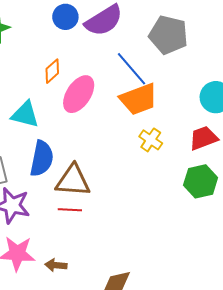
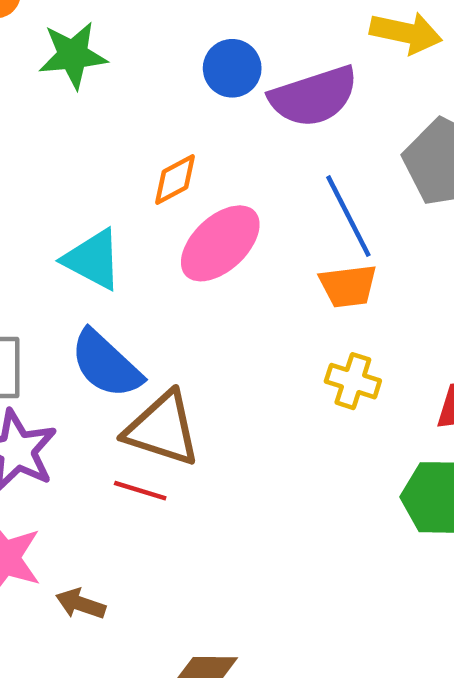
orange trapezoid: (139, 99) -> (348, 286), size x0.7
yellow cross: (151, 140) -> (353, 381), turned -30
blue semicircle: (42, 159) -> (106, 364), turned 108

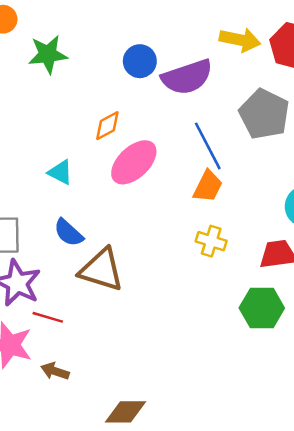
cyan triangle: (93, 260) -> (60, 172), size x0.7
orange trapezoid: (348, 286) -> (208, 186), turned -56
blue semicircle: (106, 364) -> (68, 233), size x0.7
red line: (140, 491) -> (48, 317), moved

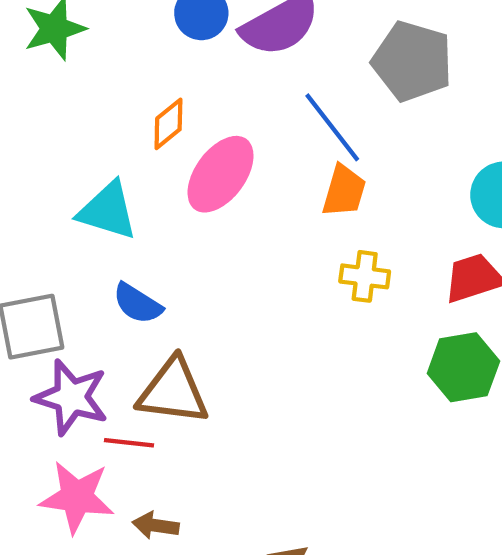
cyan triangle: (60, 172) -> (108, 211), size x1.5
brown triangle: (101, 270) -> (173, 391), moved

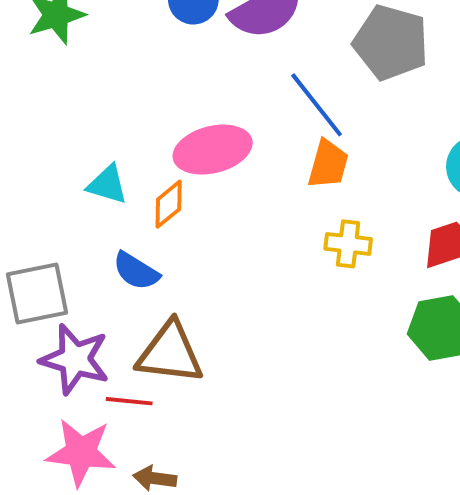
orange diamond: (168, 124) -> (169, 204), moved
pink ellipse: (221, 174) -> (213, 150), turned 40
cyan triangle: (108, 211) -> (107, 185), size x0.7

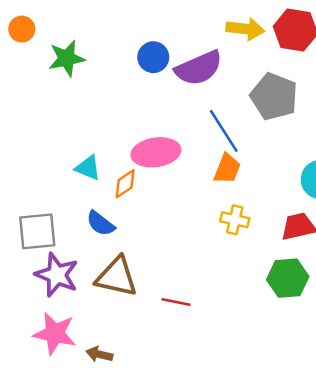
red line: (129, 401) -> (176, 302), moved

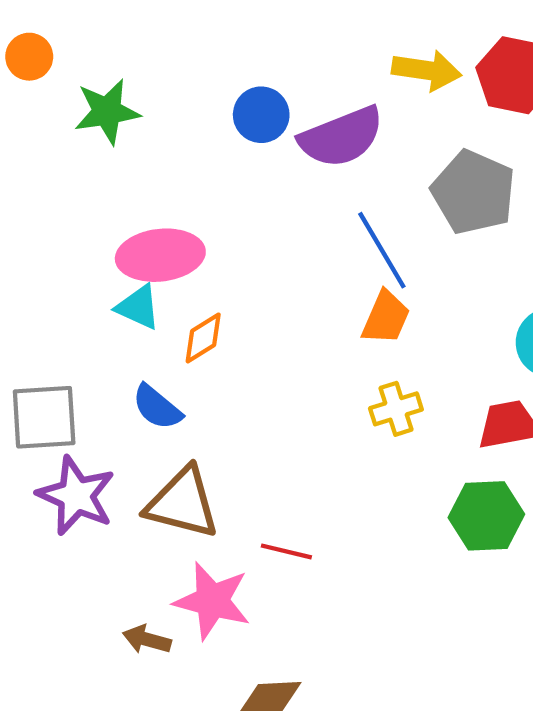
pink ellipse: (156, 152) -> (160, 255), moved
yellow cross: (235, 220) -> (396, 409), turned -32
pink star: (55, 333) -> (212, 601), moved

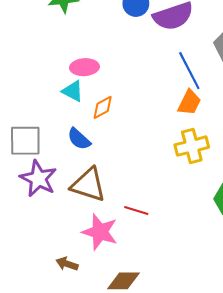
pink ellipse: (160, 255) -> (84, 67), size x0.7
yellow cross: (396, 409) -> (192, 146), size x1.4
brown arrow: (147, 639) -> (67, 264), moved

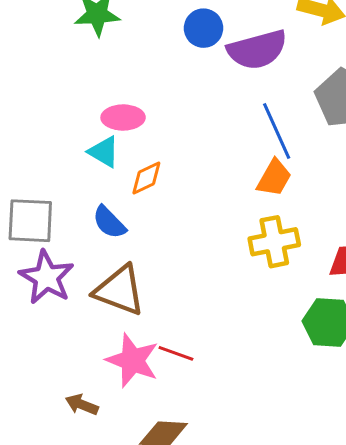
red line: (136, 211) -> (176, 353), moved

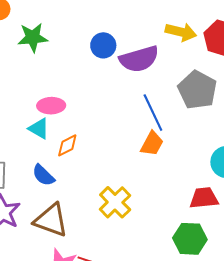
yellow cross: (274, 242) -> (115, 202), moved, turned -32

